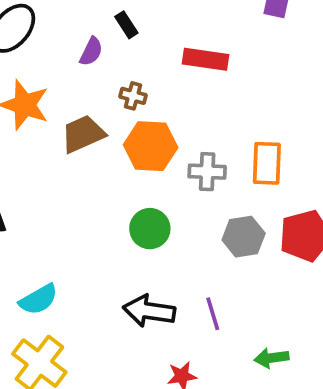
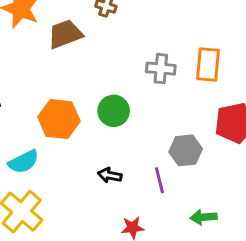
orange hexagon: (151, 146) -> (59, 119), moved
gray hexagon: (244, 237) -> (186, 150), moved
black arrow: (149, 311) -> (110, 175), size x0.6

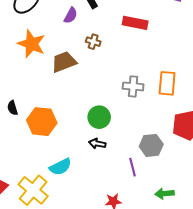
orange hexagon: (59, 119) -> (42, 122), moved
cyan semicircle: (23, 162) -> (60, 167), moved
black arrow: (110, 175) -> (97, 144), moved

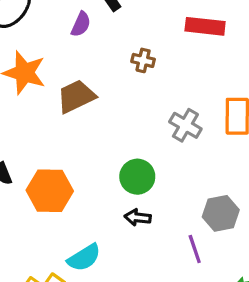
red rectangle: (135, 23) -> (205, 26), moved
brown cross: (93, 42) -> (143, 60), moved
gray cross: (133, 86) -> (185, 125), turned 30

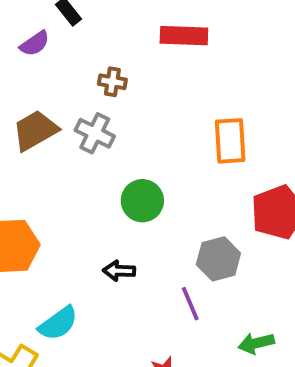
purple semicircle: (81, 24) -> (35, 44), turned 35
gray cross: (185, 125) -> (95, 133), moved
green circle: (137, 177) -> (142, 201), moved

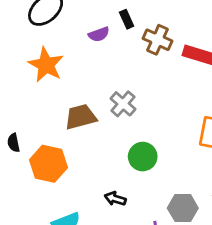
brown cross: (112, 82) -> (158, 40), moved, size x1.5
brown trapezoid: (35, 130) -> (81, 117), moved

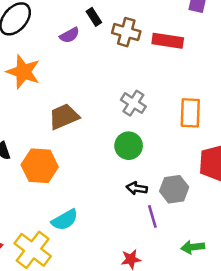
gray cross: (123, 104) -> (133, 103), moved
black arrow: (115, 199) -> (137, 188), moved

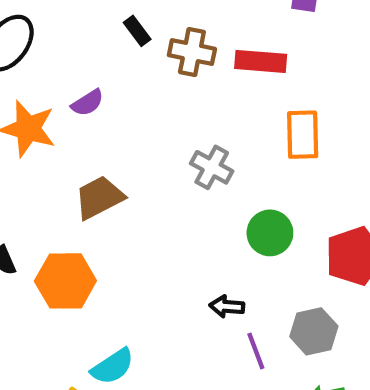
purple semicircle: (70, 35) -> (88, 103), moved
orange rectangle: (190, 113) -> (303, 135), moved
green circle: (129, 146) -> (270, 233), moved
gray hexagon: (174, 189) -> (314, 331), moved

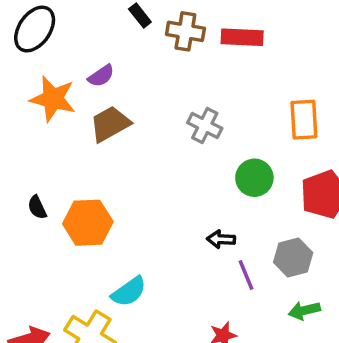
orange rectangle: (303, 135) -> (304, 120), moved
brown trapezoid: (99, 197) -> (110, 124), moved

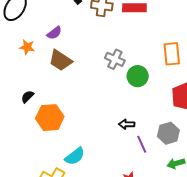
orange star: (53, 99) -> (27, 47), size x0.6
brown trapezoid: (110, 124) -> (60, 60), turned -115
green circle: (254, 178) -> (138, 76), moved
black semicircle: (37, 207) -> (27, 97), moved, turned 72

